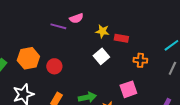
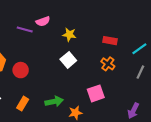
red rectangle: (121, 38) -> (110, 41), moved
orange cross: (140, 60) -> (108, 64), turned 32

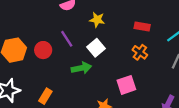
purple line: (25, 29) -> (67, 39), moved, turned 42
red circle: (21, 70) -> (43, 50), moved
green arrow: (54, 102) -> (81, 68), moved

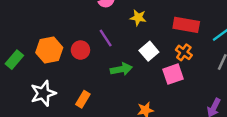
red rectangle: (142, 26) -> (186, 25), size x1.5
white square: (96, 48) -> (149, 51), moved
pink square: (126, 85) -> (173, 74), moved

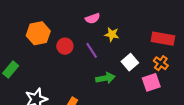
yellow star: (138, 18) -> (112, 34), moved
orange hexagon: (49, 50) -> (38, 33), moved
red circle: (80, 50) -> (65, 46), moved

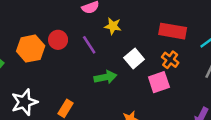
orange hexagon: (38, 33) -> (31, 49), moved

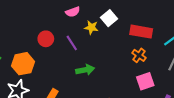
orange hexagon: (31, 49) -> (23, 64), moved
white square: (134, 59) -> (109, 18), moved
pink square: (159, 82) -> (145, 81), moved

